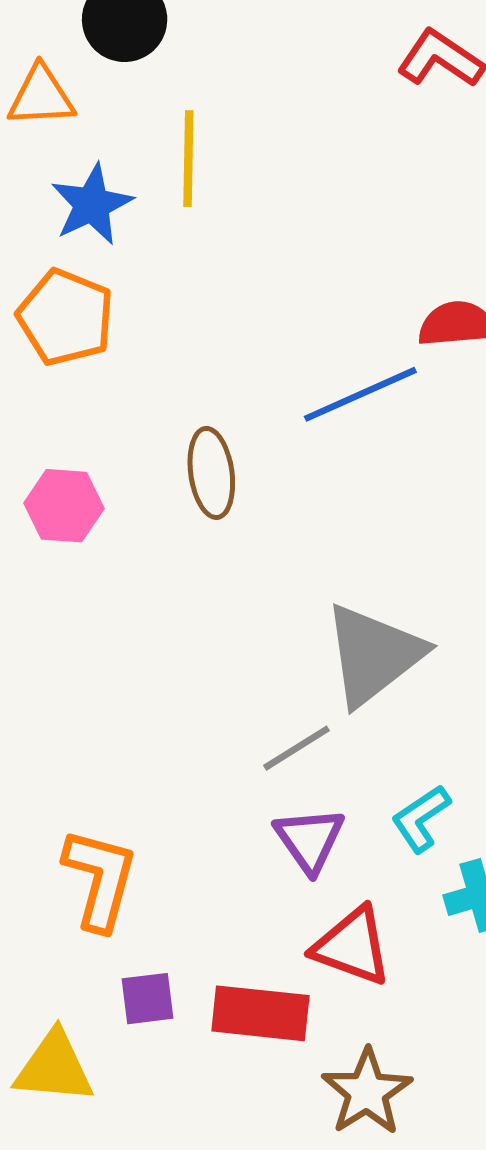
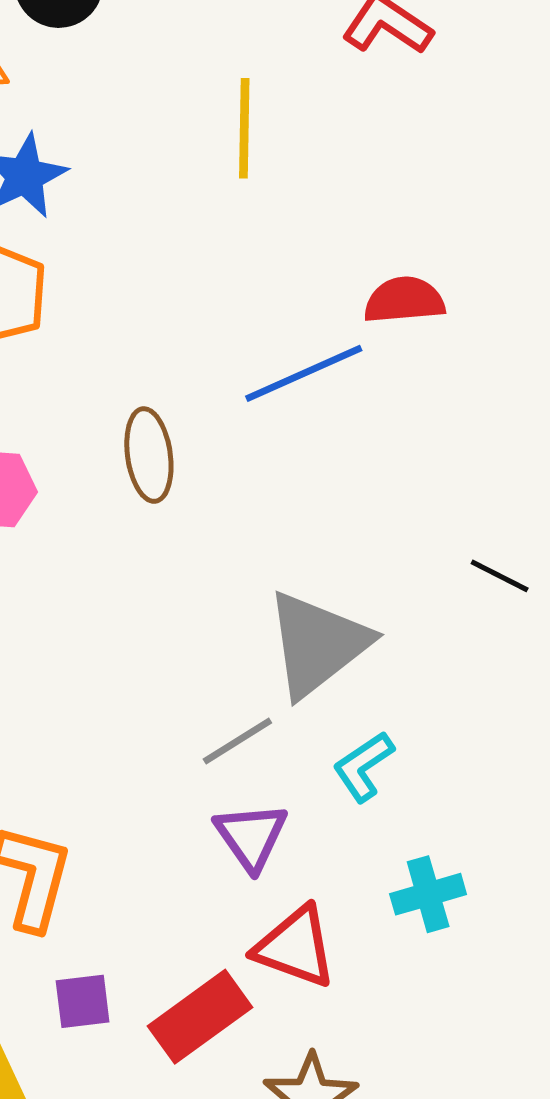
yellow line: (188, 159) -> (244, 128), moved
cyan L-shape: (421, 818) -> (363, 766), moved
red rectangle: (260, 1013) -> (200, 1017), turned -42

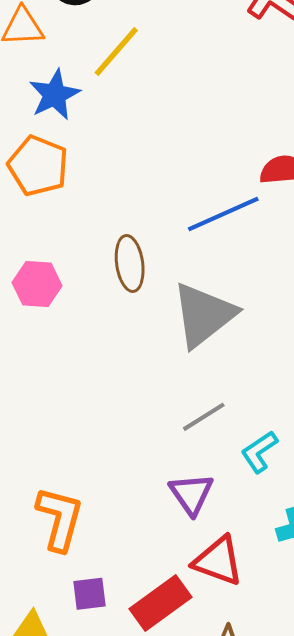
yellow line: (244, 128) -> (116, 51), moved, turned 40
gray triangle: (317, 644) -> (204, 315), moved
gray line: (237, 741) -> (204, 417), moved

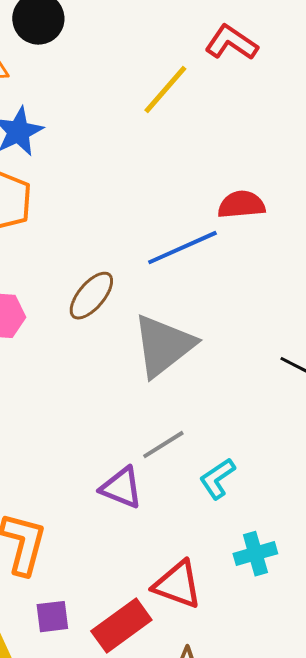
yellow line: (116, 51) -> (165, 90), moved
brown ellipse: (130, 263) -> (91, 296), turned 48
purple triangle: (191, 494) -> (121, 488), moved, turned -33

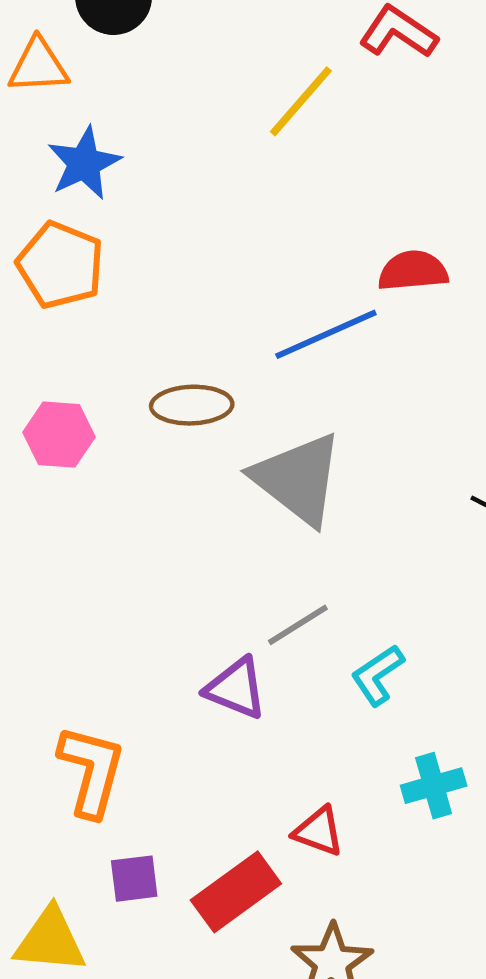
brown ellipse: (91, 296) -> (192, 405), turned 48
gray triangle: (163, 346) -> (298, 479), turned -44
red triangle: (177, 585) -> (319, 831), size x0.7

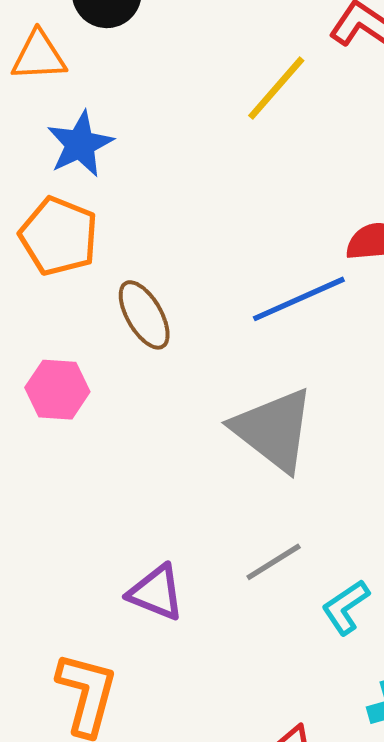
brown ellipse: (192, 405) -> (144, 315), moved, turned 62
purple triangle: (236, 688) -> (156, 592), moved

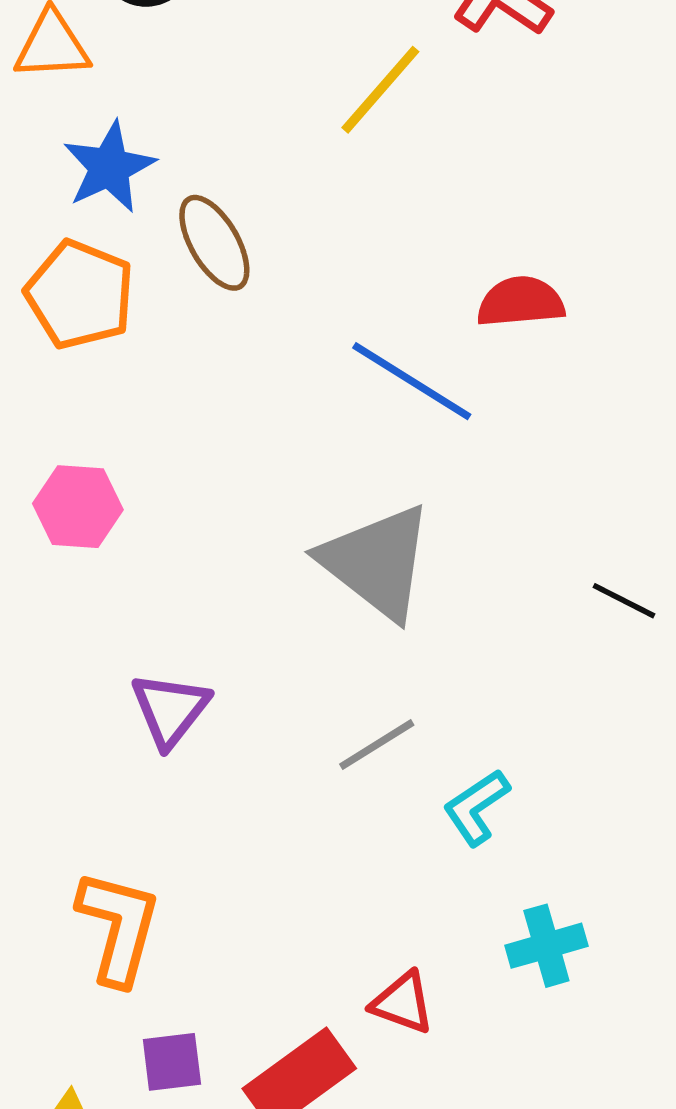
blue line: (299, 299) -> (412, 381), turned 56
brown ellipse: (144, 315) -> (214, 243), moved
purple triangle: (156, 592) -> (170, 710), moved, turned 46

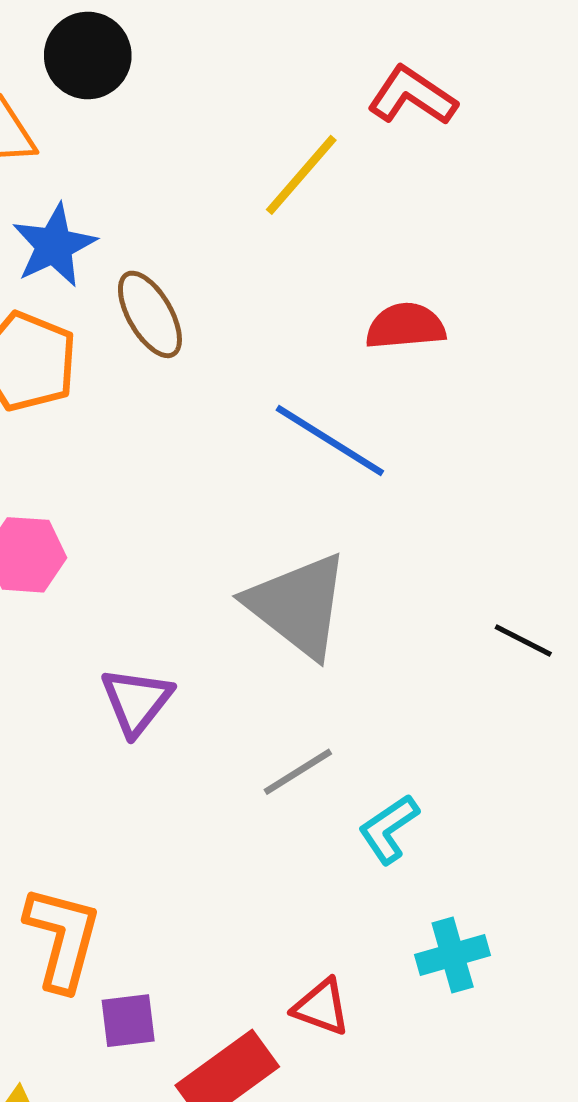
red semicircle: (521, 302) -> (405, 326), moved
purple triangle: (170, 710) -> (136, 701), moved
purple square: (172, 1062) -> (128, 1021), moved

